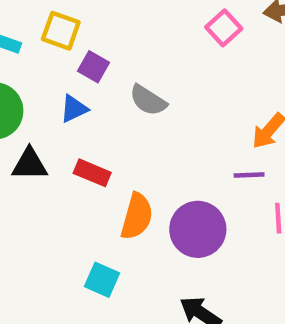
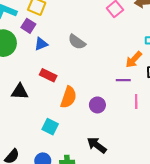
purple square: (94, 67) -> (28, 26), moved
black triangle: (29, 164) -> (20, 92), moved
purple circle: (198, 229) -> (97, 105), size x0.6

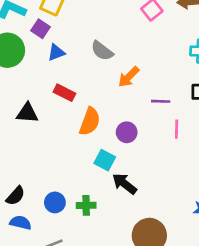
orange arrow: (134, 60) -> (129, 77), moved
cyan square: (50, 127) -> (105, 160), moved

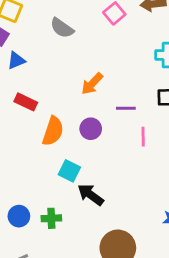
gray semicircle: (102, 51) -> (62, 28), moved
purple circle: (127, 132) -> (91, 129), moved

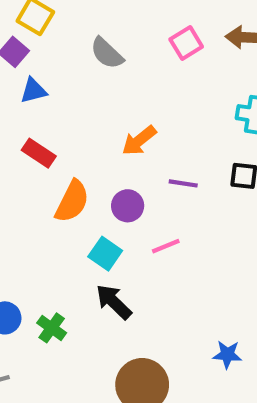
pink line: (143, 137) -> (166, 246), moved, turned 60
cyan square: (69, 171) -> (105, 254), moved
green cross: (51, 218) -> (52, 328), turned 30

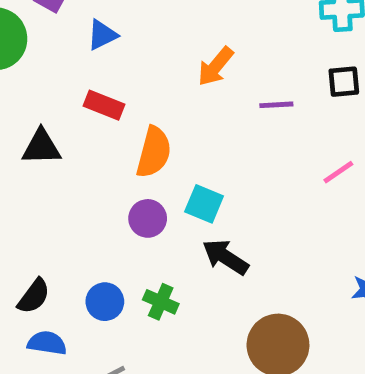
blue triangle: (33, 91) -> (102, 35), moved
purple circle: (128, 206) -> (148, 218), moved
pink line: (166, 246) -> (338, 172), moved

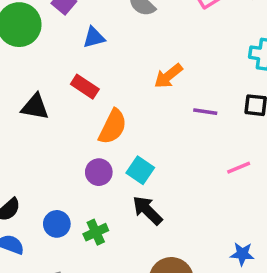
green cross: (161, 302) -> (96, 232), turned 30

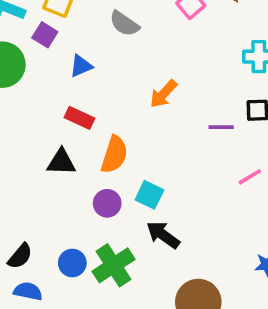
black triangle: (35, 107) -> (61, 162), moved
purple line: (205, 112) -> (221, 127), moved
green cross: (96, 232) -> (114, 265), size x1.6

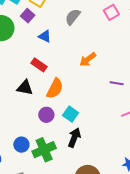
gray semicircle: (124, 24) -> (73, 17), turned 84
blue triangle: (81, 66) -> (45, 36), turned 40
black arrow: (163, 235) -> (74, 138), turned 66

